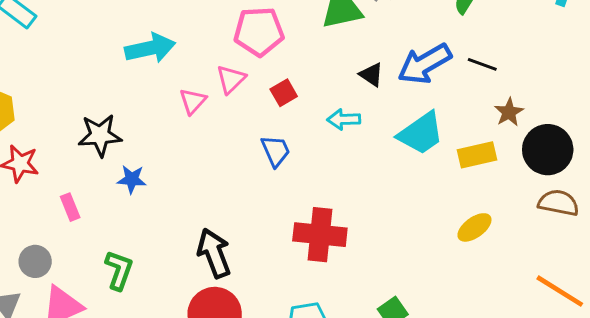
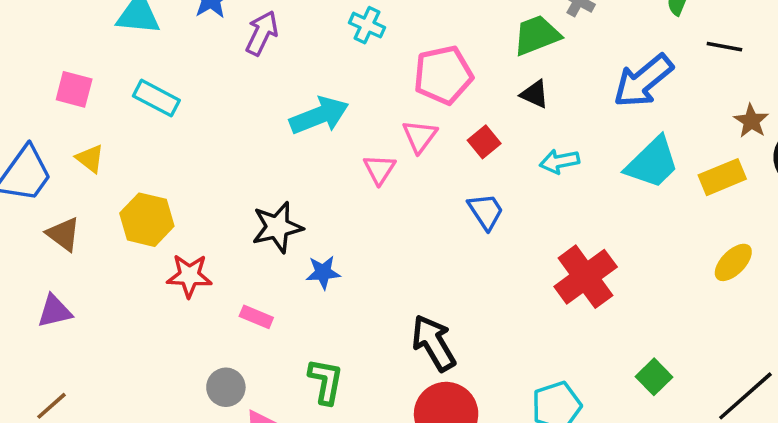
black line: (482, 64) -> (724, 47), moved
black triangle: (371, 75) -> (535, 94), moved
pink rectangle: (70, 207) -> (256, 317), turned -36
red cross: (320, 235) -> (586, 277), moved, turned -33

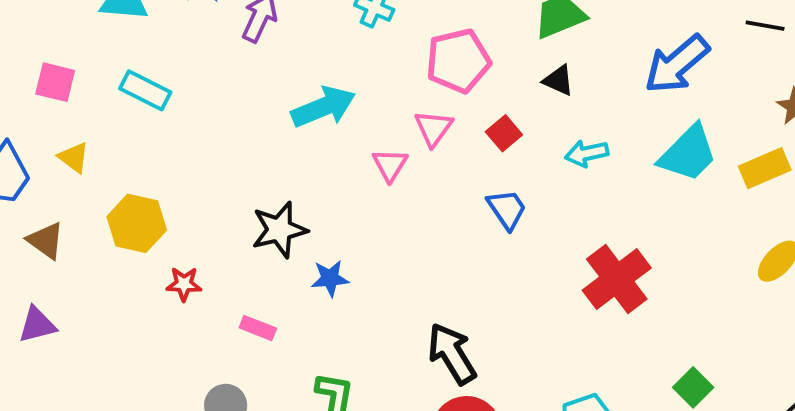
red star: (189, 276) -> (184, 284), size x0.7

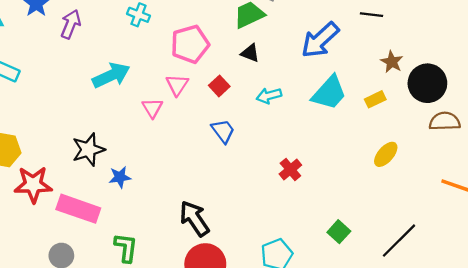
yellow rectangle: (765, 168) -> (375, 99), size x0.7
red cross: (617, 279) -> (290, 169), size x0.6
red star: (184, 284) -> (33, 185), size x1.8
pink rectangle: (258, 328) -> (78, 209), size x2.0

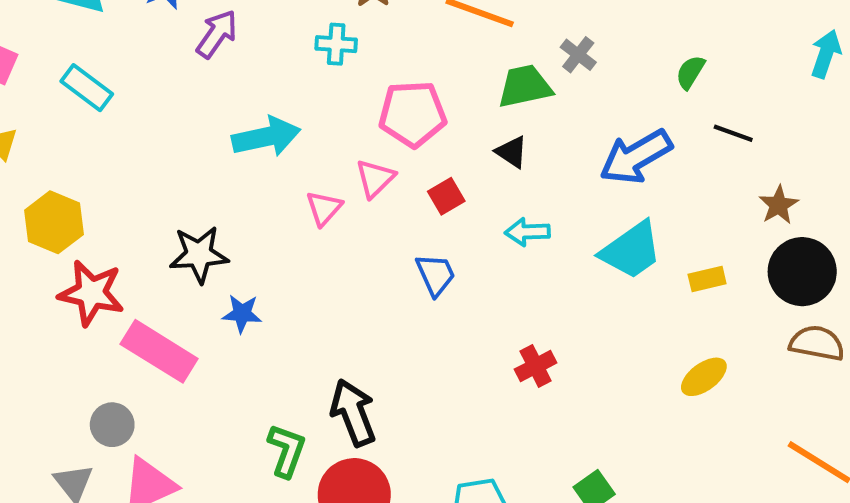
cyan cross: (139, 15) -> (336, 44), turned -30
brown star: (392, 62) -> (779, 205), moved
green L-shape: (126, 248) -> (287, 451), moved

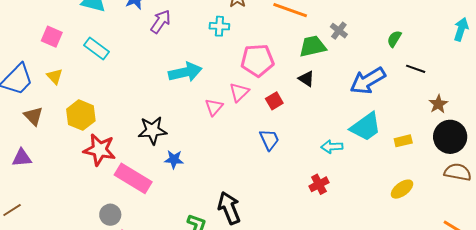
cyan arrow: (527, 232) -> (332, 147), moved

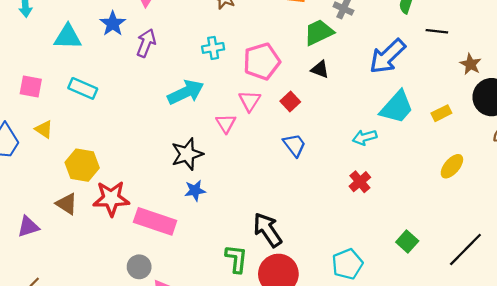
cyan cross: (219, 26) -> (213, 48), moved
brown triangle: (33, 116) -> (67, 204), moved
black star: (152, 130) -> (187, 154), moved

